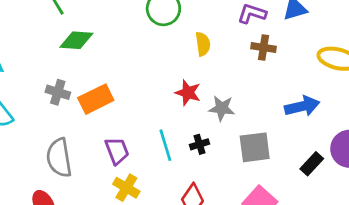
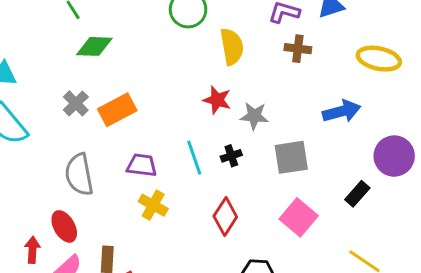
yellow semicircle: (203, 44) -> (232, 47), size x1.4
gray cross: (58, 92) -> (76, 103), turned 30
purple trapezoid: (117, 151) -> (142, 165), turned -60
black rectangle: (312, 164) -> (357, 194), moved

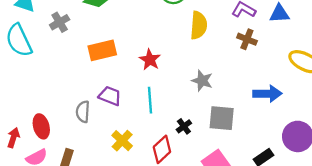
red star: (217, 100) -> (150, 60), moved
gray cross: (76, 103) -> (60, 22), moved
black cross: (231, 156) -> (184, 126), moved, turned -32
gray semicircle: (79, 175) -> (83, 112), moved, size x0.7
yellow cross: (153, 205) -> (122, 141), moved

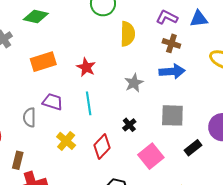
gray star: (202, 81) -> (134, 83), turned 30
blue arrow: (267, 94) -> (172, 71), moved
gray square: (222, 118) -> (172, 115), moved
black cross: (184, 126) -> (129, 125), moved

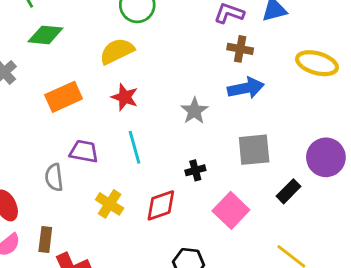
yellow semicircle: (128, 34) -> (117, 51), moved, turned -110
black cross: (129, 125) -> (195, 170), turned 32
red diamond: (102, 146) -> (161, 205), turned 35

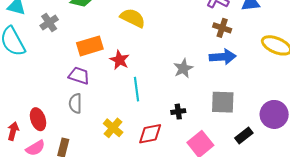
yellow semicircle: (117, 51) -> (133, 18), turned 45
red star: (125, 97) -> (120, 60), moved
purple trapezoid: (84, 151) -> (79, 76), moved

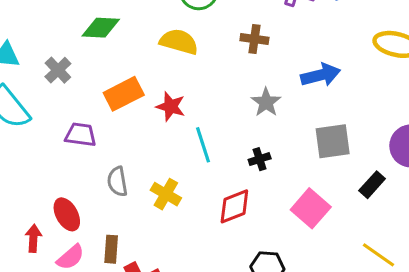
brown cross: (222, 28) -> (254, 39), moved
purple trapezoid: (79, 76) -> (81, 135), moved
black cross: (178, 112) -> (260, 159), moved
yellow cross: (113, 128) -> (166, 194), moved

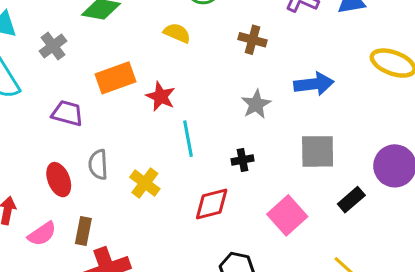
yellow semicircle: (179, 42) -> (177, 33), size x0.7
red ellipse: (67, 214) -> (59, 180), moved

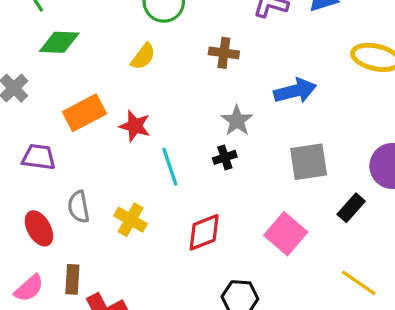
yellow semicircle: (177, 33) -> (143, 56), turned 112
black cross: (242, 160) -> (225, 157), moved

